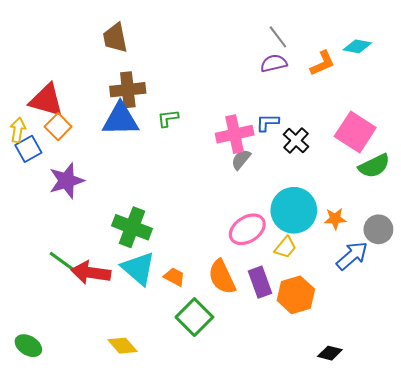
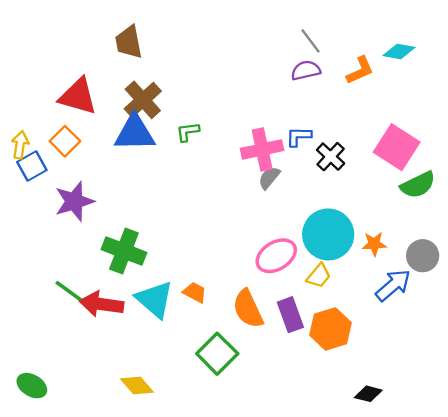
brown cross: (128, 90) -> (143, 100), turned -36
red triangle: (46, 100) -> (78, 96), moved
green cross: (132, 227) -> (124, 251), moved
orange trapezoid: (174, 277) -> (195, 292), moved

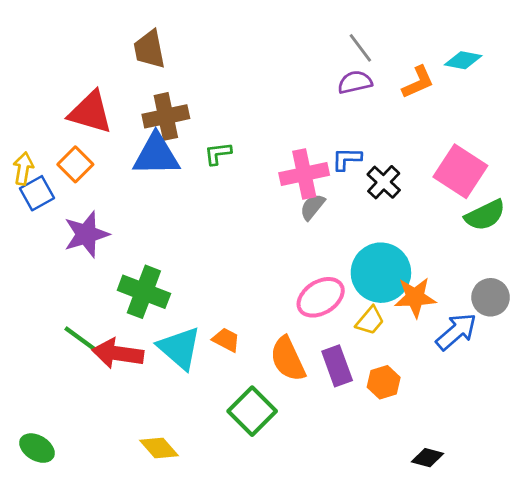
brown cross: (143, 100) -> (166, 116), turned 30
orange star: (374, 244) -> (415, 297), moved, size x1.4
orange hexagon: (331, 329) -> (384, 382), size x0.7

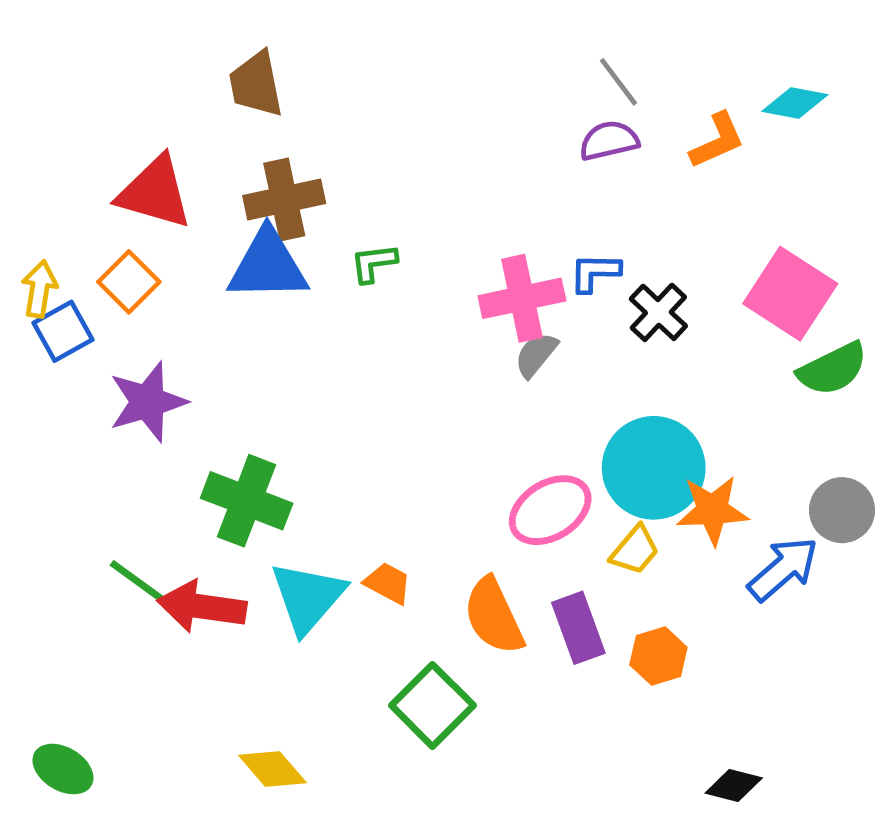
cyan triangle: (180, 348) -> (308, 597), turned 30

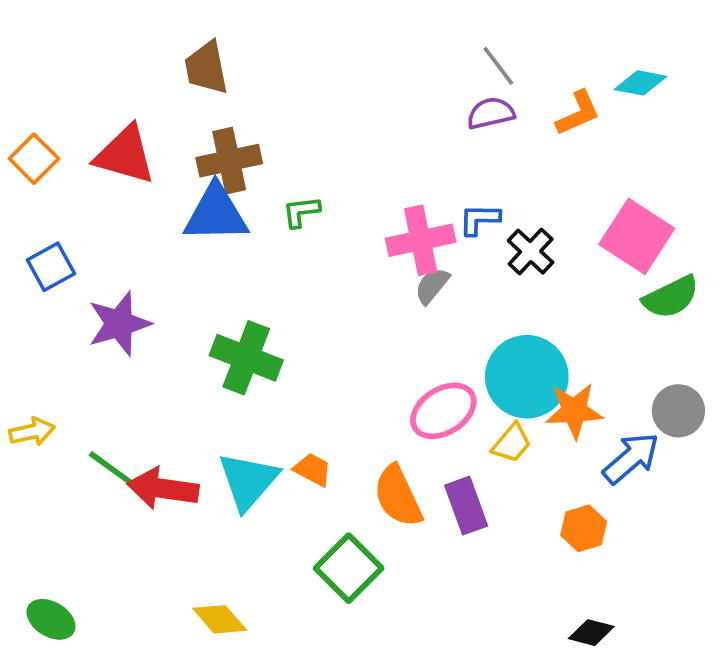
orange square: (129, 282) -> (34, 159), moved
yellow arrow: (39, 289) -> (32, 432), moved, turned 69
green cross: (247, 501) -> (246, 358), moved
orange hexagon: (658, 656) -> (584, 528), moved

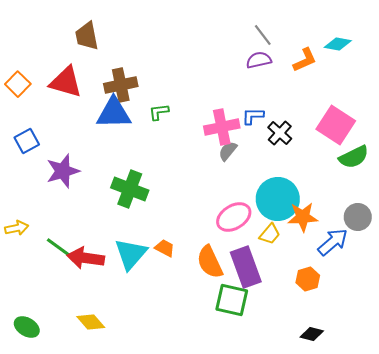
brown trapezoid: (206, 68) -> (87, 36), moved
purple rectangle: (466, 506) -> (246, 267), size x1.4
green square: (349, 568) -> (232, 300), moved, turned -32
yellow diamond: (220, 619) -> (91, 322), moved

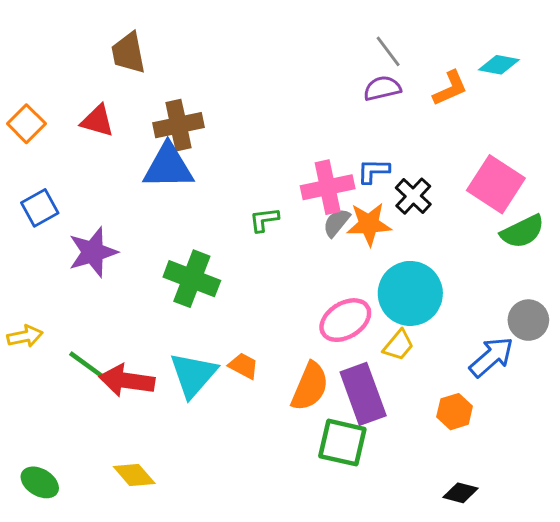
red triangle: (66, 82) -> (97, 121), size x0.7
green L-shape: (159, 112) -> (264, 220), moved
orange star: (303, 217) -> (369, 224), moved
orange semicircle: (210, 262) -> (310, 386), turned -132

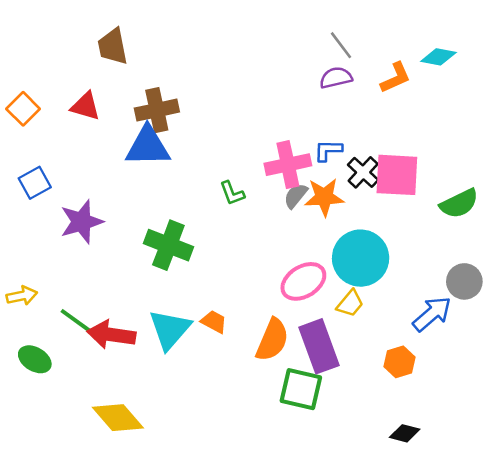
pink square: (496, 184) -> (397, 175), moved, turned -30
green L-shape: (264, 220) -> (232, 193), turned -104
yellow diamond: (134, 475) -> (118, 418), size x1.4
green ellipse: (40, 482) -> (35, 359), moved

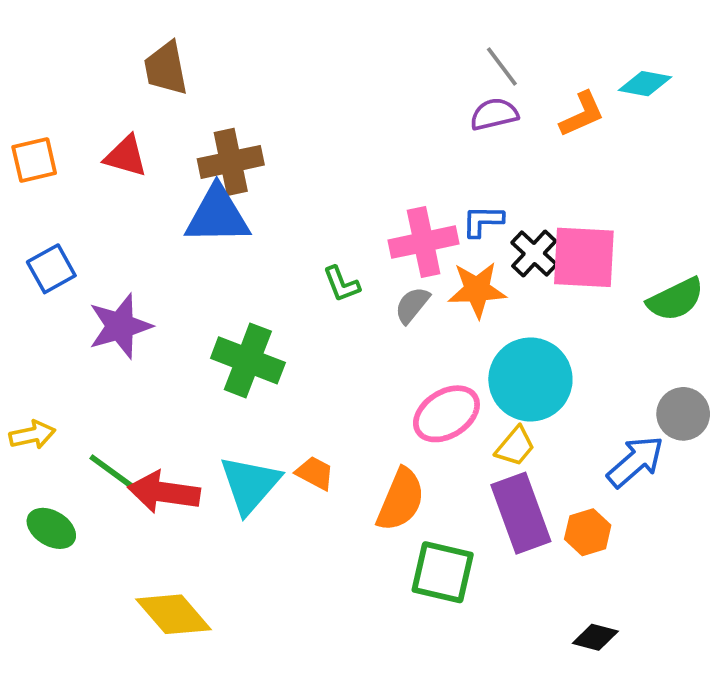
orange square: (23, 109) -> (34, 160), turned 32
gray semicircle: (296, 196) -> (412, 305), moved
purple rectangle: (319, 346) -> (521, 513), moved

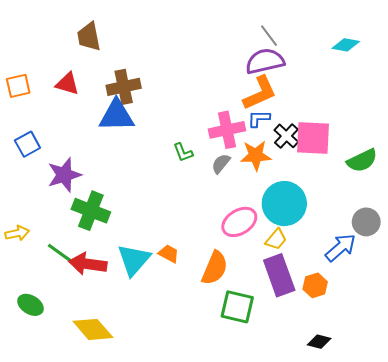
purple semicircle: (494, 114) -> (265, 61), size x1.5
orange L-shape: (582, 114) -> (260, 93), moved, size x1.4
green cross: (248, 360) -> (91, 211), moved
green ellipse: (51, 528) -> (30, 305), moved

